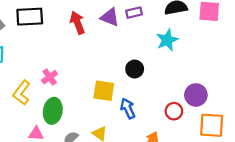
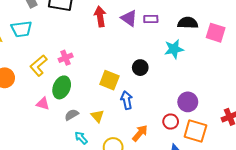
red circle: (174, 111) -> (171, 122), moved

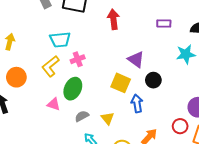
purple triangle: (129, 18) -> (136, 59), moved
cyan trapezoid: (21, 29) -> (60, 40), moved
black circle: (140, 68) -> (153, 80), moved

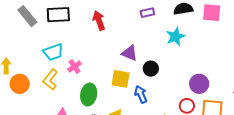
orange circle: (16, 77) -> (20, 84), moved
green ellipse: (73, 89) -> (89, 94), moved

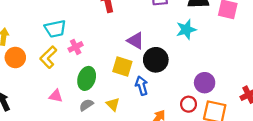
black circle: (151, 69) -> (156, 60), size x1.5

